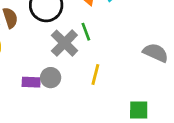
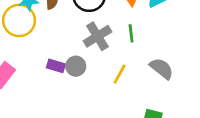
green line: (86, 32) -> (131, 33), moved
gray semicircle: (156, 53) -> (162, 69), moved

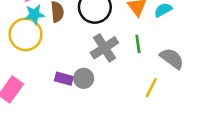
gray semicircle: (162, 69) -> (172, 58), moved
yellow line: (120, 74) -> (151, 88), moved

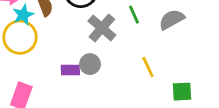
gray semicircle: (172, 58) -> (172, 19), turned -50
yellow line: (151, 88) -> (148, 67), moved, turned -36

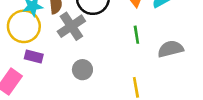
gray cross: (102, 28) -> (71, 26), moved
purple rectangle: (70, 70) -> (34, 56), moved

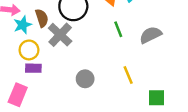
yellow circle: (24, 26) -> (29, 50), moved, size x0.7
gray circle: (82, 70) -> (85, 79), moved

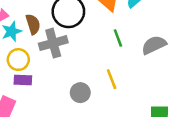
gray cross: (60, 35) -> (53, 43), turned 30
yellow line: (128, 75) -> (112, 79), moved

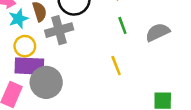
purple rectangle: (23, 80) -> (29, 66), size x1.6
gray circle: (80, 93) -> (46, 82), moved, size x1.6

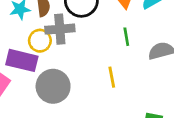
yellow circle: (25, 46) -> (40, 41), moved
gray circle: (46, 82) -> (53, 86), moved

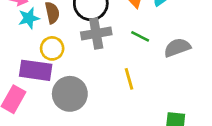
gray cross: (60, 29) -> (96, 33), moved
green line: (126, 37) -> (140, 36), turned -48

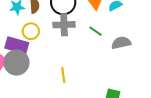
yellow line: (129, 79) -> (63, 75), moved
gray circle: (70, 94) -> (16, 63), moved

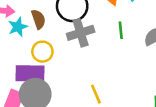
green line: (96, 31) -> (121, 30), turned 64

